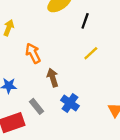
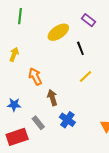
black line: (85, 21) -> (80, 48), turned -40

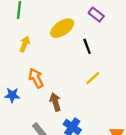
yellow arrow: (14, 54) -> (25, 44), moved
blue star: (14, 105) -> (12, 95), moved

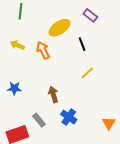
yellow arrow: (25, 44) -> (17, 45), moved, turned -88
orange arrow: (36, 78) -> (43, 50), moved

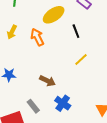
yellow arrow: (17, 45) -> (12, 32), turned -88
brown arrow: (53, 94) -> (47, 81), turned 133

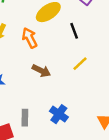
brown arrow: (47, 81) -> (41, 71), moved
gray rectangle: (33, 106) -> (25, 118), turned 40

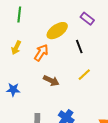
orange arrow: (30, 38) -> (41, 53), turned 60

